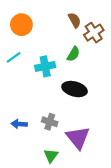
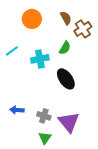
orange circle: (21, 25) -> (32, 19), moved
black ellipse: (75, 89) -> (66, 79), turned 40
gray cross: (50, 122) -> (44, 116), moved

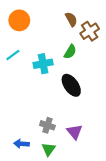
orange circle: (32, 19) -> (19, 20), moved
blue arrow: (17, 110) -> (21, 144), moved
purple triangle: (69, 122) -> (74, 132), size x0.7

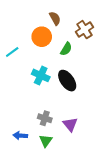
brown semicircle: (71, 19) -> (55, 18), moved
orange circle: (19, 20) -> (42, 37), moved
cyan cross: (43, 64) -> (41, 75), moved, turned 36

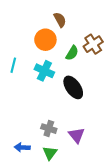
brown cross: (85, 30) -> (93, 44), moved
cyan line: (12, 52) -> (13, 65), moved, turned -40
cyan cross: (41, 75) -> (44, 71), moved

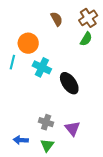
orange circle: (45, 40) -> (28, 43), moved
brown cross: (93, 44) -> (88, 18), moved
green semicircle: (72, 53) -> (86, 39), moved

